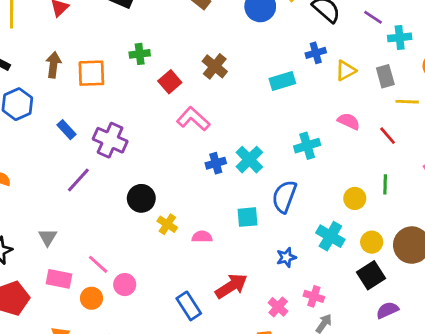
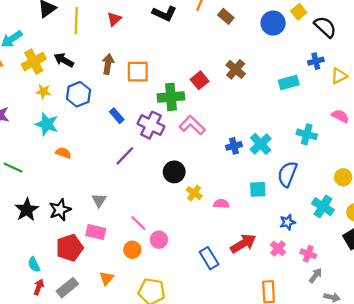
green cross: (140, 54) -> (171, 97), moved, size x1.6
pink L-shape: (193, 119) -> (192, 125), moved
cyan cross: (307, 146) -> (307, 134), turned 30
pink rectangle: (59, 279) -> (96, 232), moved
pink cross: (278, 307) -> (278, 248), moved

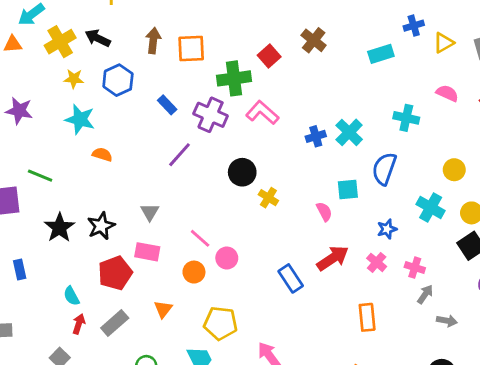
pink semicircle: (221, 204) -> (324, 212), moved, turned 63

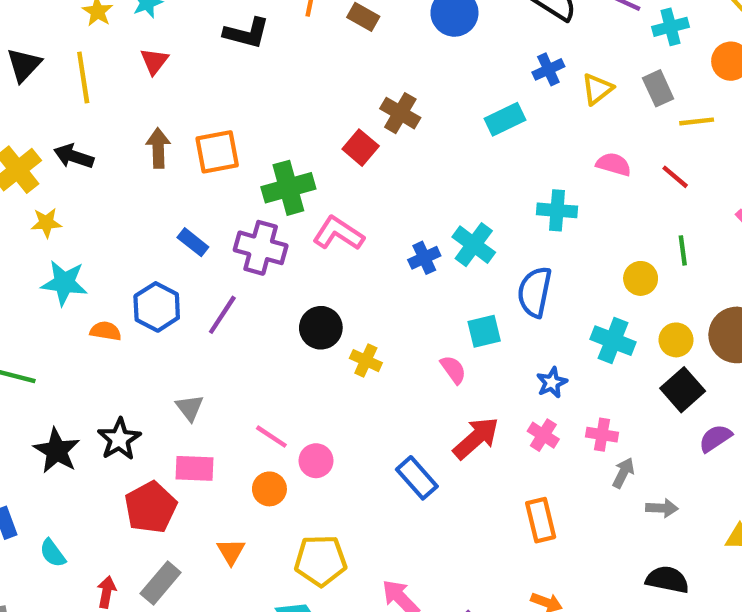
red square: (269, 56) -> (361, 148), moved
blue hexagon: (118, 80) -> (157, 307), moved
cyan semicircle: (71, 296) -> (53, 553), moved

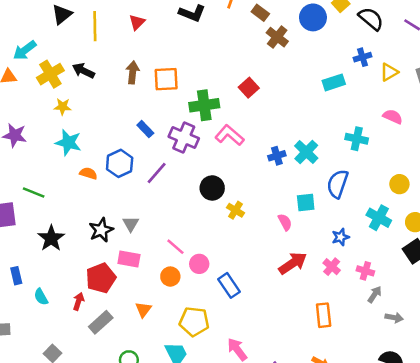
brown cross: (400, 113) -> (277, 37), moved
black star: (119, 439) -> (101, 230), moved
blue rectangle: (417, 478) -> (229, 285), moved
red arrow: (107, 592) -> (78, 301), moved

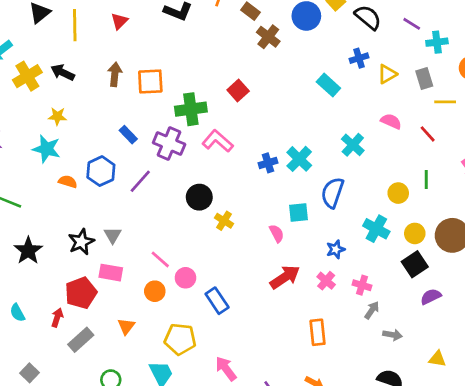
cyan rectangle: (334, 82) -> (328, 85), turned 60
yellow star: (63, 107) -> (57, 116), moved
cyan cross: (357, 139) -> (353, 145), turned 30

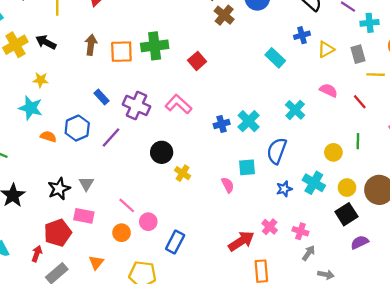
green cross: (191, 109) -> (155, 46), moved
blue star: (336, 249) -> (284, 189), moved
red arrow: (285, 277) -> (241, 241), moved
blue rectangle: (217, 301) -> (175, 242), turned 60

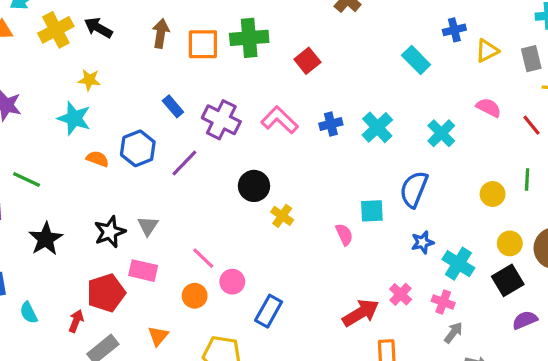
cyan cross: (249, 121) -> (377, 127), moved
blue cross: (222, 124) -> (331, 124), moved
cyan cross: (314, 183) -> (458, 264), moved

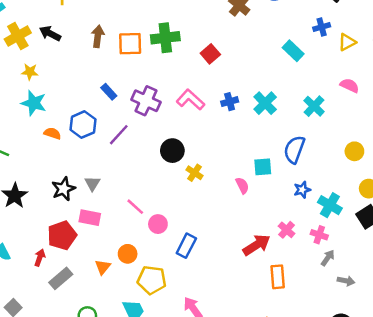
yellow star: (89, 80) -> (30, 72), moved
orange circle: (195, 296) -> (128, 254), moved

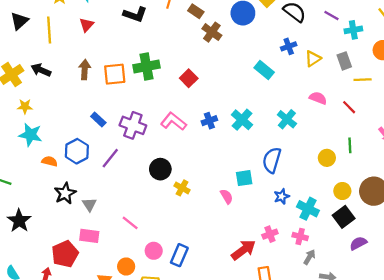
black star: (63, 189) -> (65, 193), moved
pink circle: (158, 224) -> (154, 251), moved
pink cross: (287, 230) -> (270, 234), turned 32

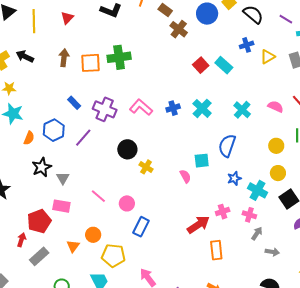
red square: (189, 78) -> (201, 65), moved
pink semicircle: (318, 98) -> (276, 107), moved
orange semicircle: (50, 161) -> (29, 138), turned 96
yellow circle: (342, 191) -> (278, 173), moved
pink circle: (154, 251) -> (127, 203), moved

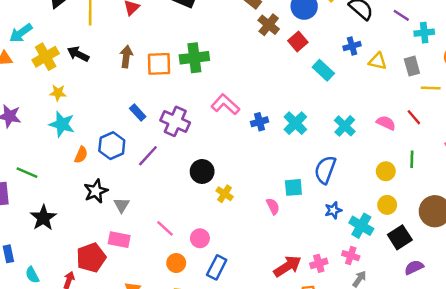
yellow triangle: (268, 57) -> (378, 61), turned 42
red square: (201, 65) -> (298, 41), moved
pink L-shape: (141, 107) -> (225, 104), moved
pink cross: (223, 212) -> (319, 263), moved
orange circle: (93, 235) -> (176, 263), moved

